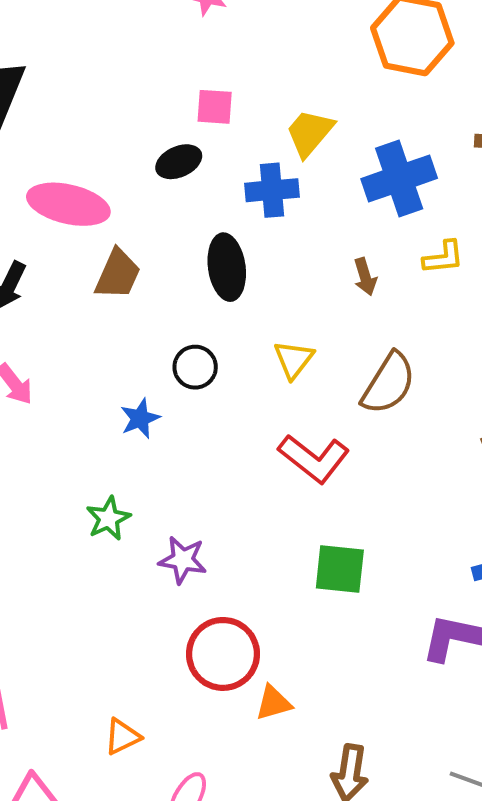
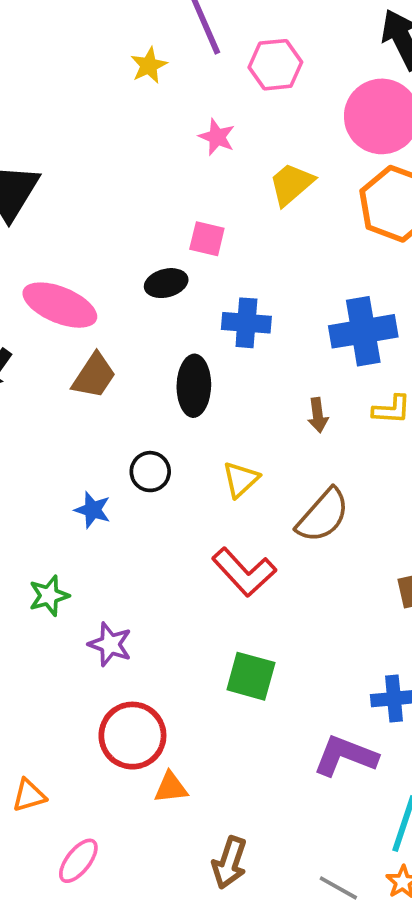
yellow trapezoid: (310, 133) -> (291, 184), moved
blue star: (140, 418) -> (93, 510), turned 30

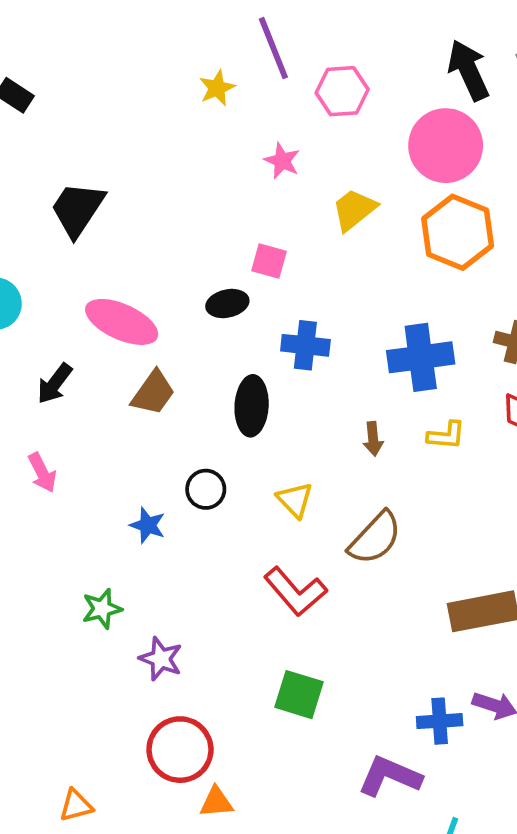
yellow triangle: (241, 479) -> (295, 500), turned -33

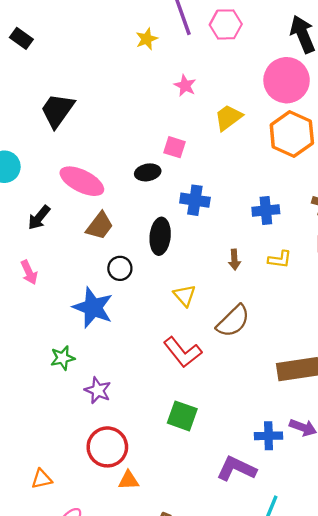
pink hexagon: (342, 91) -> (226, 24), moved
blue cross: (421, 357) -> (266, 210), size x0.7
black circle: (206, 489) -> (120, 268), moved
blue star: (148, 525) -> (93, 308), size x1.8

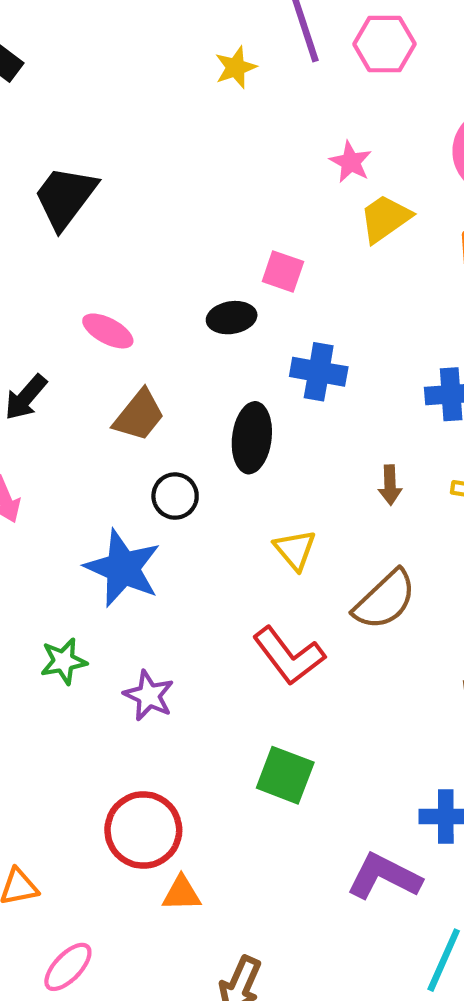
pink star: (185, 86) -> (351, 162), moved
pink ellipse: (82, 181) -> (108, 331), size x0.6
purple star: (98, 390) -> (149, 696), moved

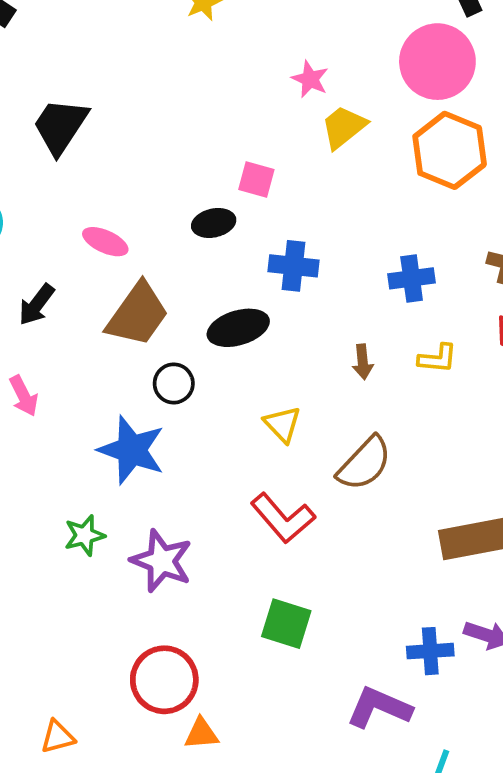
brown trapezoid: (139, 415) -> (137, 314), size x1.4
black ellipse: (252, 438) -> (238, 328), turned 70
purple star: (149, 696) -> (162, 561), size x1.4

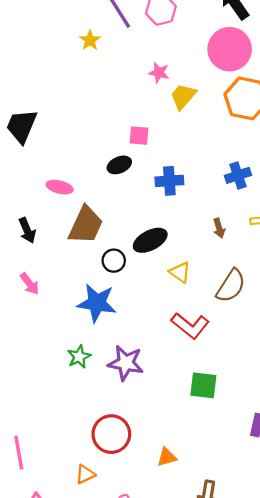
black arrow: (37, 305) -> (27, 230), turned -50
black ellipse: (238, 328) -> (150, 240), moved
red circle: (164, 680) -> (111, 434), moved

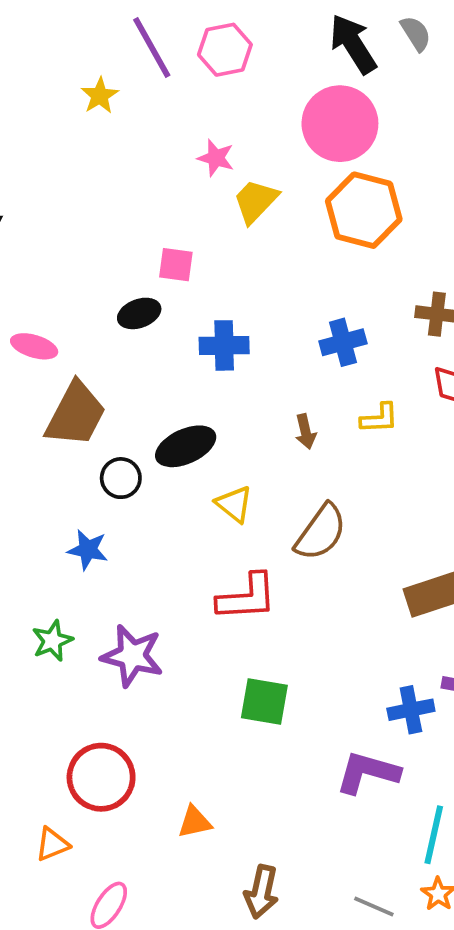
blue star: (97, 303) -> (88, 550), size x0.6
red L-shape: (190, 326) -> (247, 597), turned -45

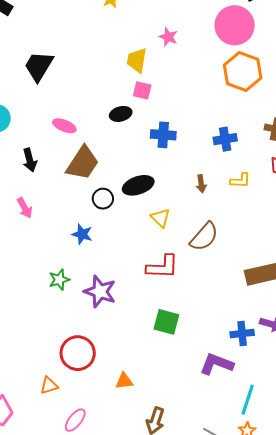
yellow trapezoid: (256, 201) -> (137, 60), moved, turned -40

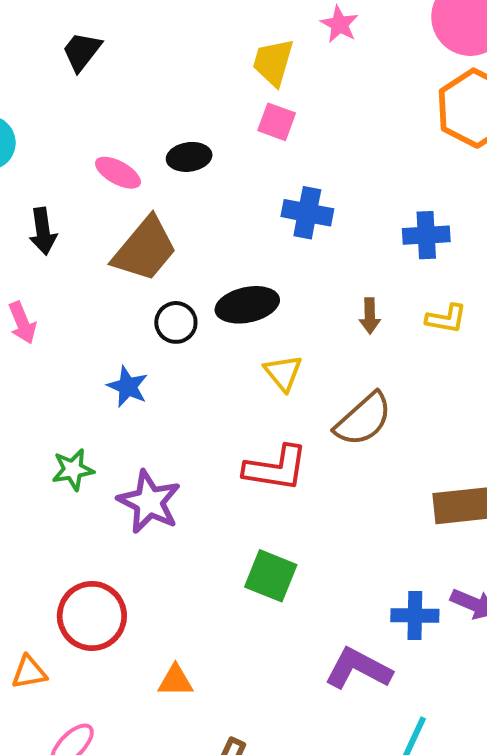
black trapezoid: (39, 66) -> (82, 51), size x0.7
black ellipse: (121, 114) -> (189, 157), moved

